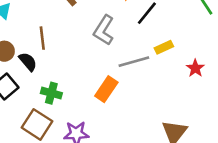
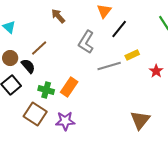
brown line: (42, 38) -> (39, 48), turned 54
orange rectangle: (106, 89) -> (69, 87), moved

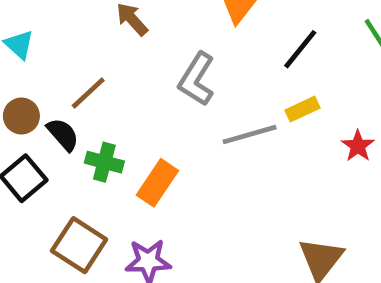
black line: (119, 29) -> (300, 49), moved
green cross: (46, 90) -> (104, 162), moved

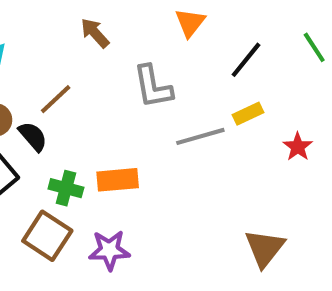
gray L-shape: (197, 79) -> (153, 87), turned -42
green cross: (104, 162) -> (66, 188), moved
orange rectangle: (157, 183) -> (118, 180), turned 51

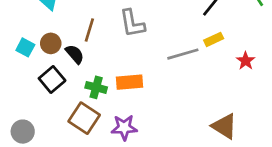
gray L-shape: (153, 87) -> (132, 23), moved
brown line: (56, 99) -> (89, 30), turned -30
brown triangle: (265, 248) -> (224, 126), turned -36

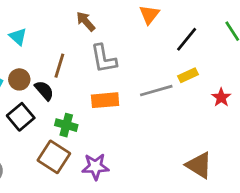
orange rectangle: (129, 82) -> (105, 100), moved

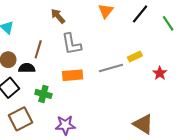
black line: (187, 39) -> (140, 14), moved
black semicircle: (44, 91) -> (27, 68), turned -49
brown square: (54, 157) -> (21, 119), moved, turned 30

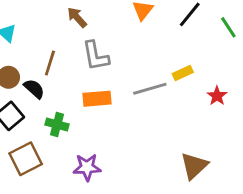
black semicircle: (27, 68) -> (34, 89), turned 42
brown triangle: (143, 124) -> (194, 166), turned 45

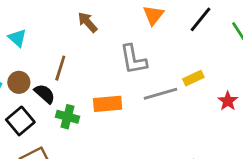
gray L-shape: (96, 56) -> (133, 59), moved
green cross: (57, 124) -> (68, 117), moved

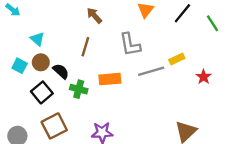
cyan triangle: (17, 38) -> (37, 39), moved
brown line: (60, 68) -> (85, 47), moved

